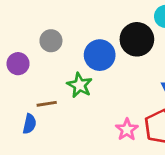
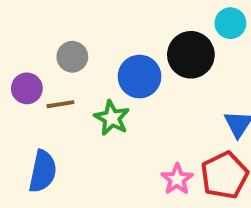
brown line: (47, 104) -> (60, 104), moved
blue semicircle: (29, 124) -> (43, 171), size x1.5

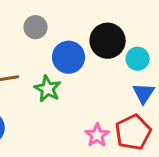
cyan circle: (230, 23) -> (138, 59), moved
gray circle: (72, 57) -> (36, 27), moved

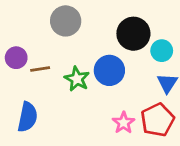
gray circle: (36, 27) -> (66, 21), size x1.4
blue circle: (69, 57) -> (109, 70), moved

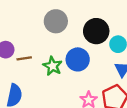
gray circle: (66, 21) -> (56, 21), moved

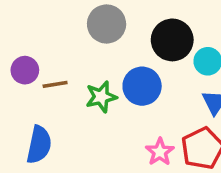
green star: (53, 66) -> (101, 97), turned 30

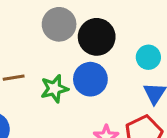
black circle: (172, 40) -> (97, 37), moved

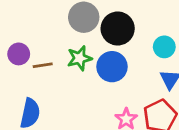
green star: (54, 89) -> (79, 58), moved

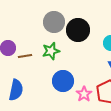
blue circle: (112, 67) -> (63, 81), moved

